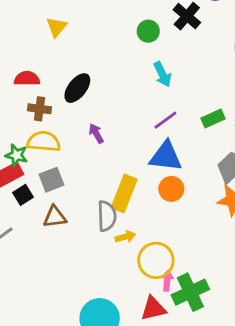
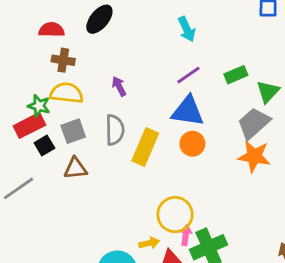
black ellipse: (77, 88) -> (99, 19), moved
gray semicircle: (107, 216) -> (115, 130), moved
yellow arrow: (125, 237) -> (149, 243), moved

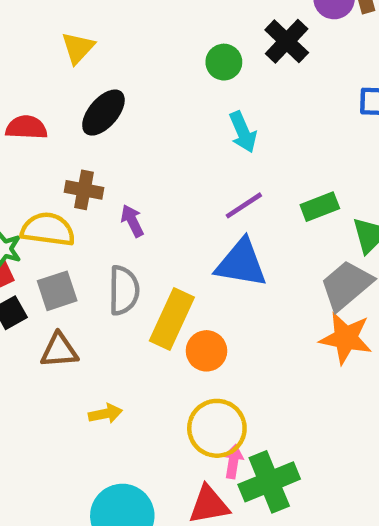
brown cross: (63, 60) -> (84, 190), moved
orange circle: (192, 144) -> (206, 351), moved
yellow arrow: (149, 243) -> (105, 414), moved

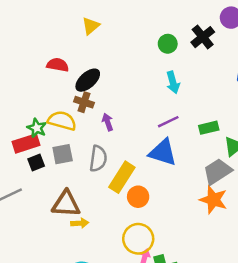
black ellipse: (103, 113) -> (88, 80), moved
brown triangle: (59, 350) -> (66, 204), moved, size x1.4

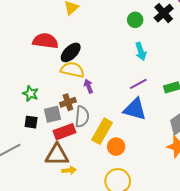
red semicircle: (58, 65) -> (45, 41), size x1.4
brown cross: (84, 102) -> (68, 102), moved, turned -35
yellow semicircle: (62, 121) -> (72, 70), moved
red rectangle: (26, 143) -> (64, 132), moved
black square: (36, 163) -> (31, 122), turned 32

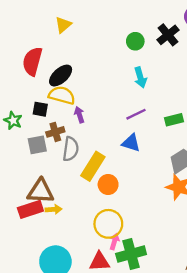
red semicircle: (45, 41) -> (32, 61), turned -85
blue triangle: (135, 109) -> (131, 143), size x0.7
black square: (31, 122) -> (40, 109), moved
red rectangle: (64, 132) -> (30, 209), moved

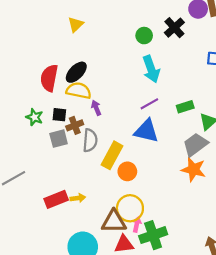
red semicircle: (32, 61) -> (49, 78), moved
cyan arrow: (140, 77) -> (151, 69), size x1.4
black square: (40, 109) -> (59, 115), moved
blue triangle: (131, 143) -> (146, 131), size x1.4
brown triangle: (41, 191) -> (114, 221), moved

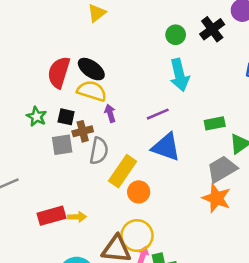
black ellipse: (76, 72) -> (91, 69), turned 75
purple line: (149, 104) -> (158, 114), moved

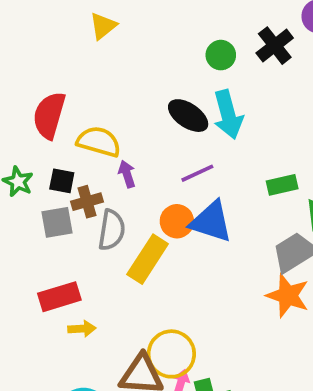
black ellipse: (91, 69) -> (188, 116), moved
orange circle: (139, 192) -> (177, 221), moved
red rectangle: (51, 216) -> (59, 297), moved

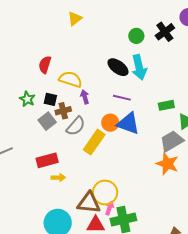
red semicircle: (49, 115) -> (45, 65), size x0.7
purple line: (197, 173) -> (122, 98), turned 36
gray square: (57, 222) -> (47, 121), turned -30
gray semicircle: (112, 230) -> (76, 126), turned 30

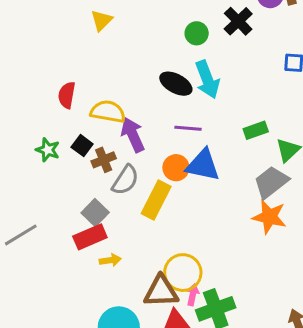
purple arrow: (85, 97) -> (133, 135), size x1.6
black square: (50, 99) -> (82, 146), turned 32
gray square: (47, 121) -> (95, 213), moved

